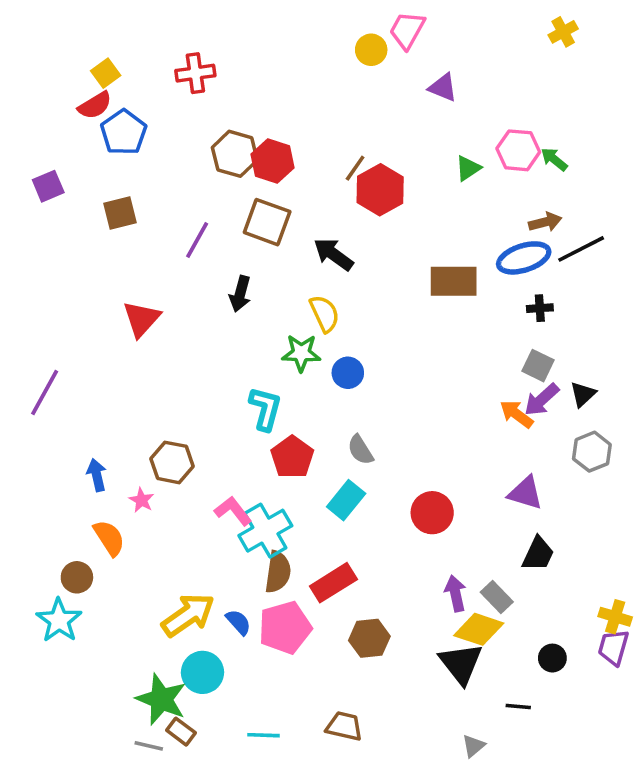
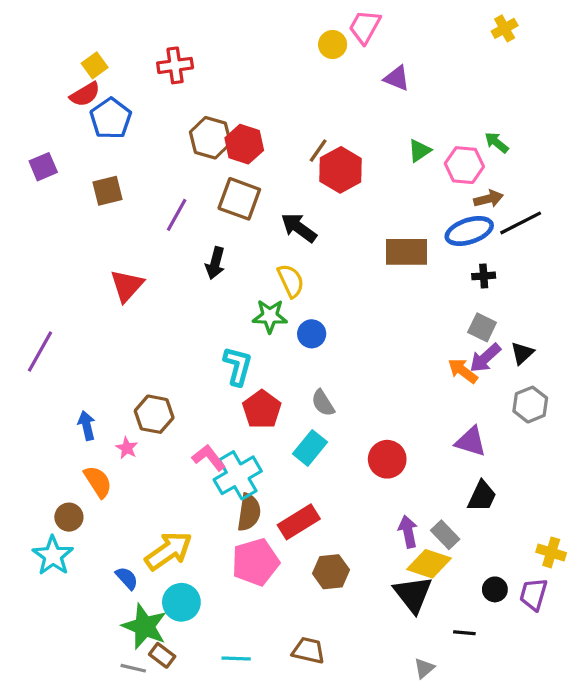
pink hexagon: (518, 150) -> (464, 165), moved
blue semicircle: (238, 622) -> (127, 578), moved
purple trapezoid: (613, 647) -> (533, 594), moved

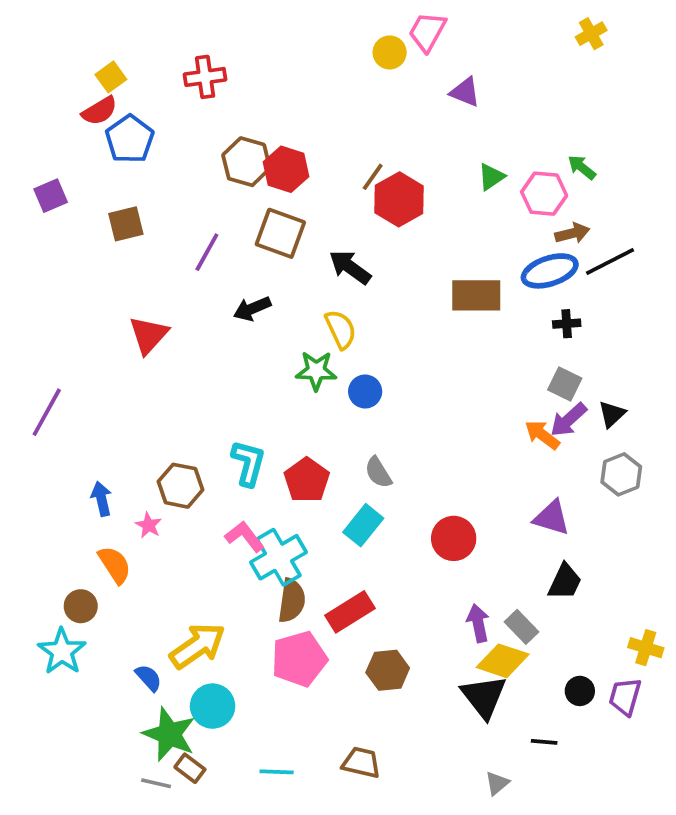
black arrow: (215, 263) -> (252, 309), turned 52
cyan L-shape: (238, 366) -> (248, 463), moved

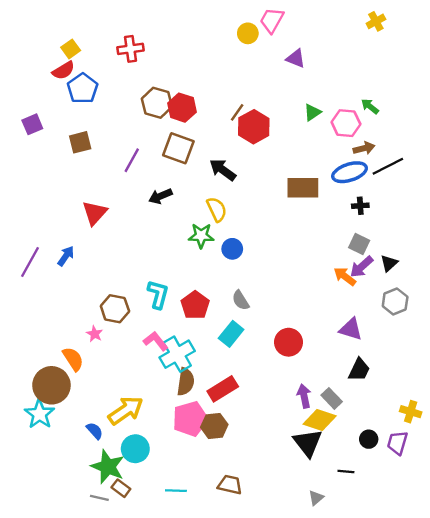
blue arrow: (101, 499) -> (66, 256), moved, turned 48
brown circle: (81, 606) -> (51, 385), size x1.8
brown hexagon: (388, 670) -> (214, 426), moved

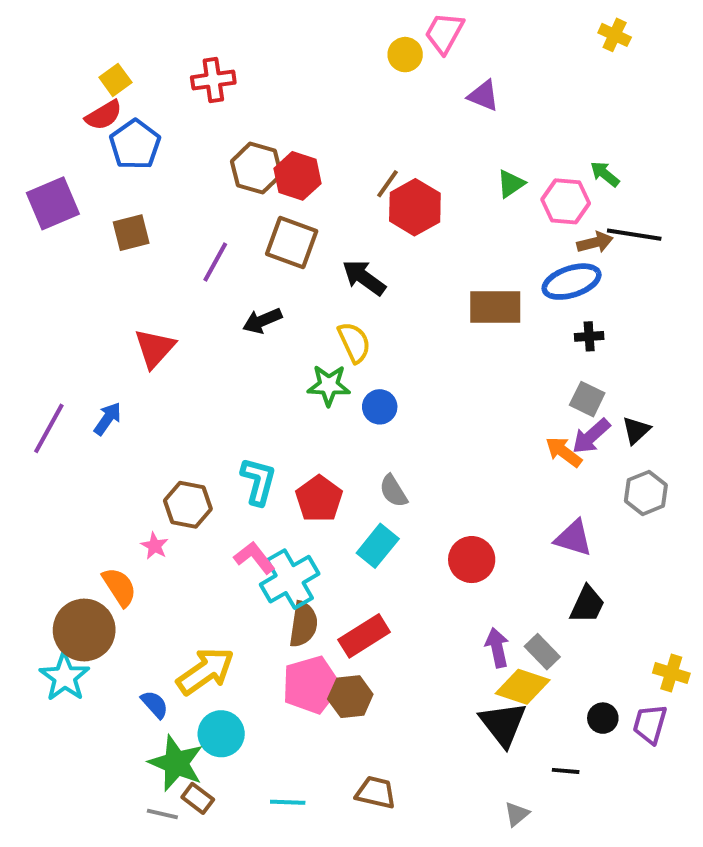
yellow cross: (376, 21) -> (615, 35), turned -36
purple square: (32, 124) -> (53, 203), size x1.5
black line: (388, 166) -> (634, 235), moved, turned 36

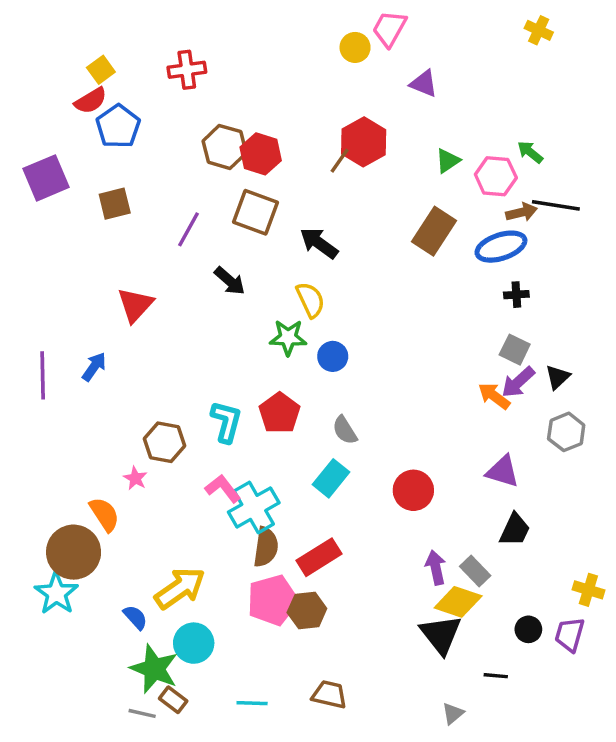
red hexagon: (415, 207) -> (364, 142), moved
brown rectangle: (495, 307) -> (434, 231), moved, turned -57
black arrow: (262, 321) -> (230, 281), turned -116
purple line: (49, 428) -> (43, 375), turned -30
red pentagon: (319, 499) -> (280, 413), moved

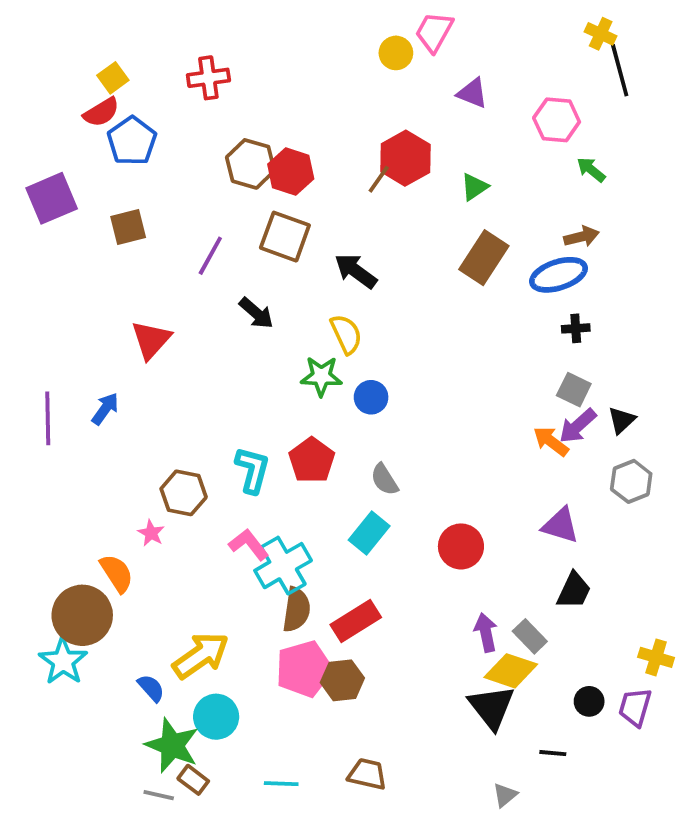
green triangle: (448, 161) -> (474, 187), moved
pink hexagon: (496, 176) -> (557, 120), moved
black line: (556, 205) -> (620, 70), moved, turned 66

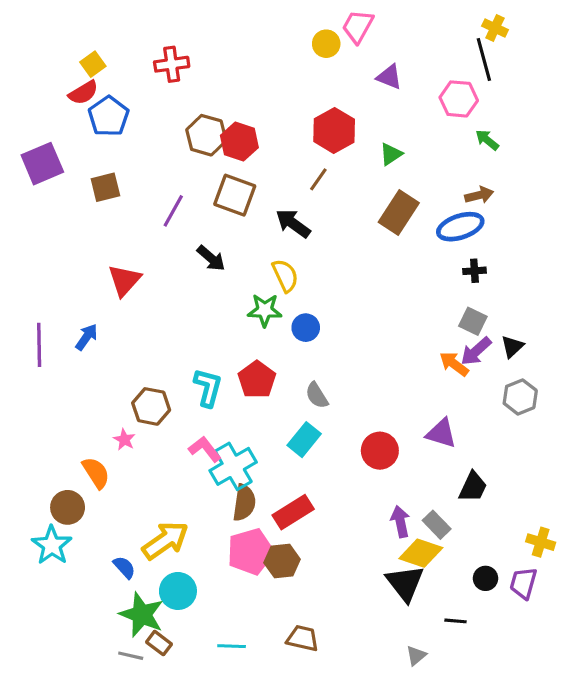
black line: (620, 70) -> (484, 59), moved
brown line: (379, 179) -> (318, 179), moved
purple triangle: (560, 525) -> (441, 433), moved
brown circle: (82, 615) -> (68, 507), size x0.7

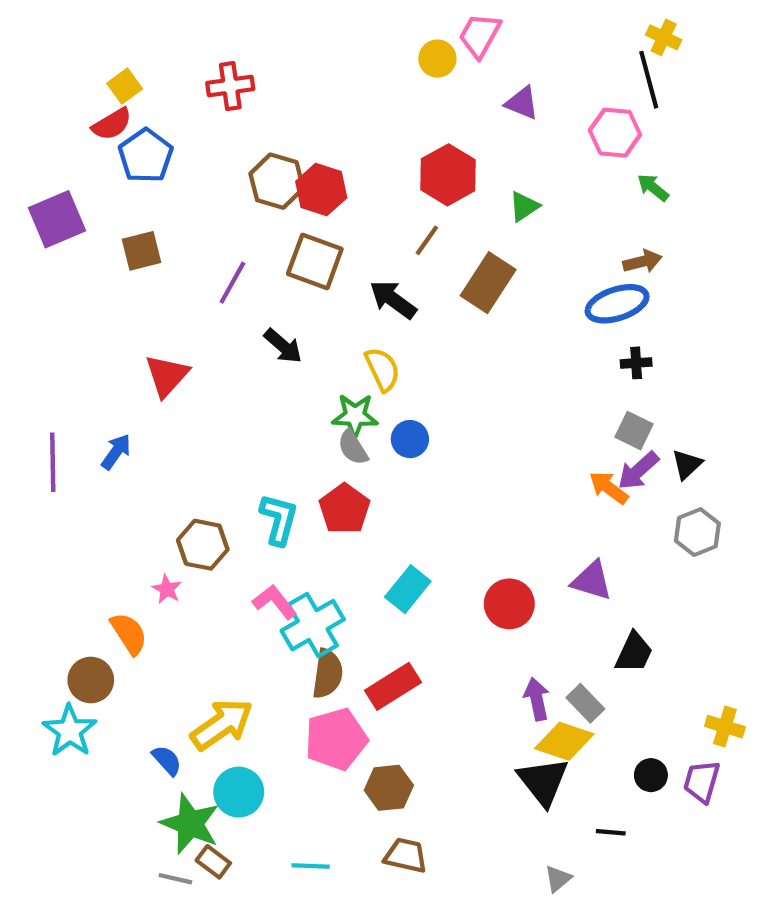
brown rectangle: (399, 212) -> (488, 283), moved
gray semicircle: (317, 395) -> (353, 447), moved
brown hexagon: (282, 561) -> (389, 788), moved

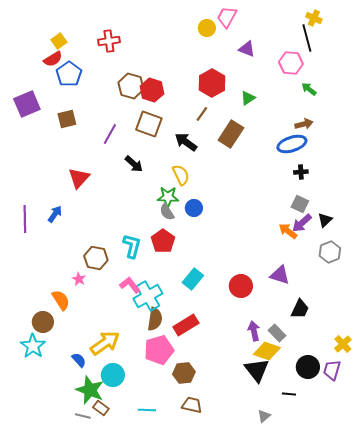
yellow cross: (725, 727) -> (343, 344), turned 30
black circle: (651, 775) -> (308, 367), size x1.5

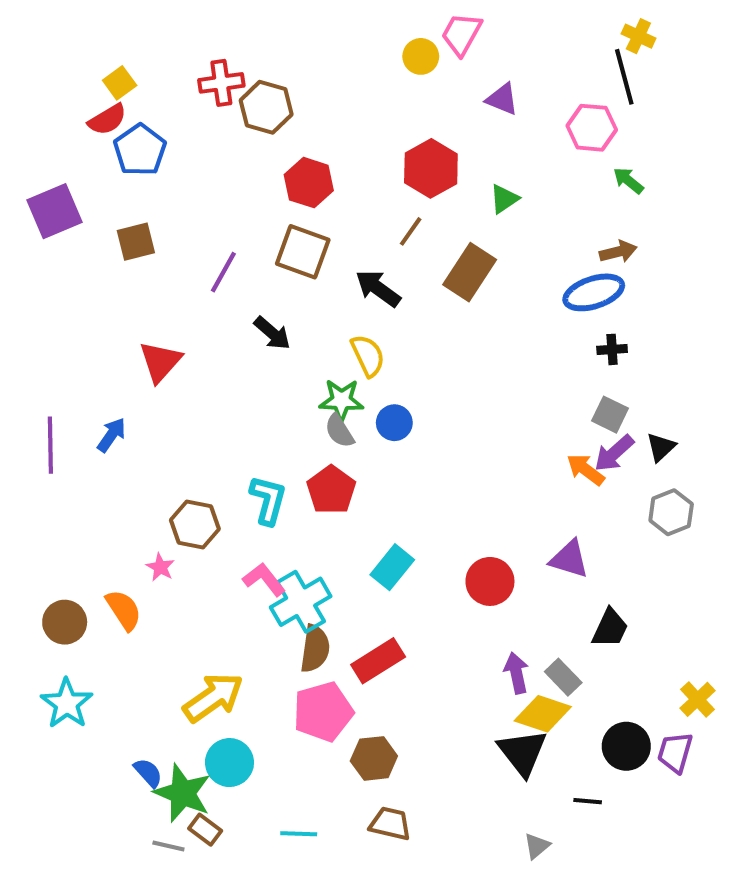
brown hexagon: (131, 86) -> (266, 107), moved
brown circle: (43, 322) -> (65, 622), moved
blue semicircle: (79, 360) -> (148, 773), moved

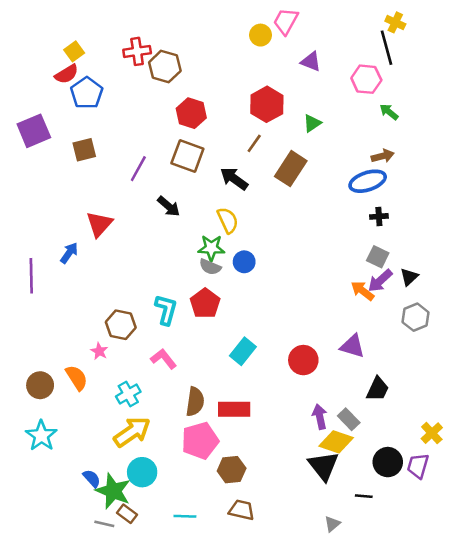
gray semicircle: (339, 431) -> (210, 267), turned -35
blue arrow: (111, 435) -> (69, 253), moved
cyan cross: (301, 602) -> (128, 394), moved, size x0.7
red rectangle: (378, 661) -> (234, 409), turned 32

